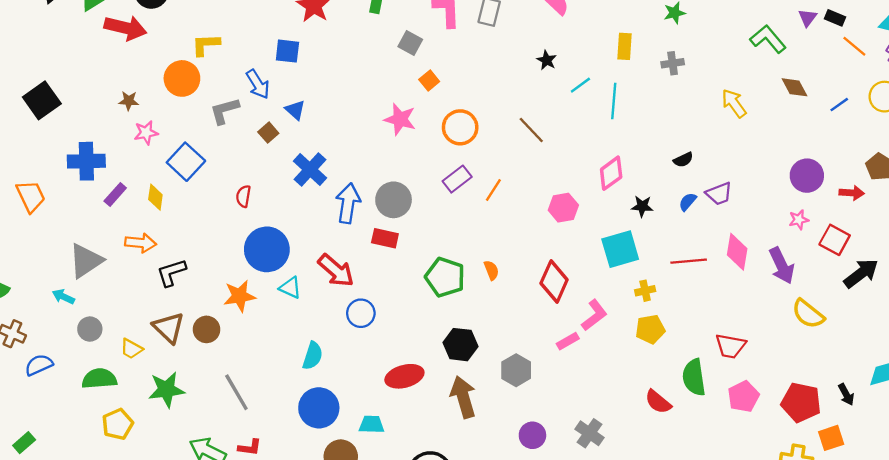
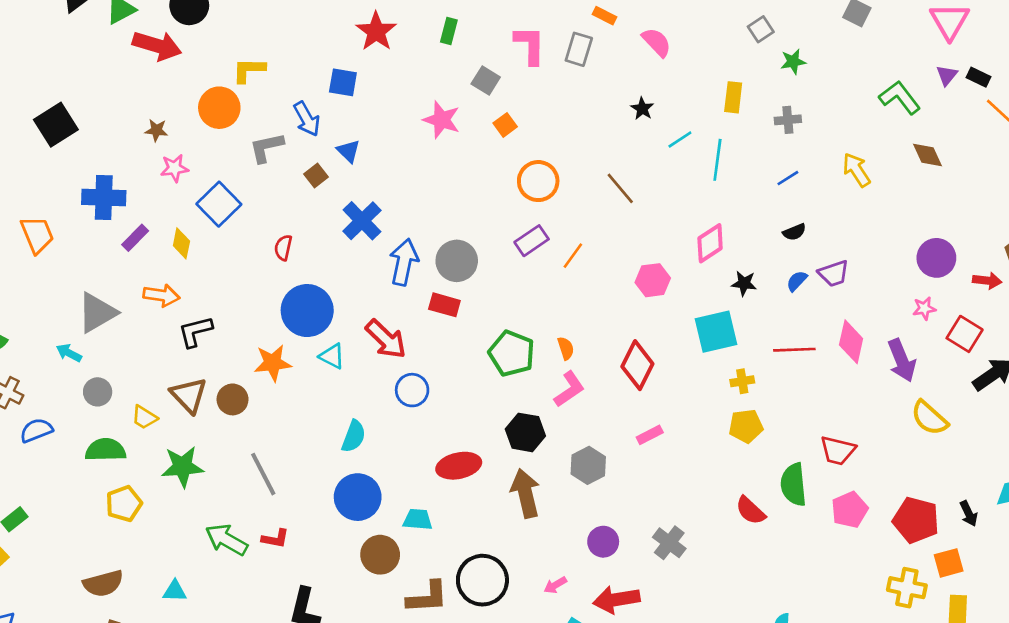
blue line: (839, 105) -> (788, 178), moved
pink star: (400, 119) -> (442, 120), moved
pink L-shape: (594, 315) -> (569, 389), moved

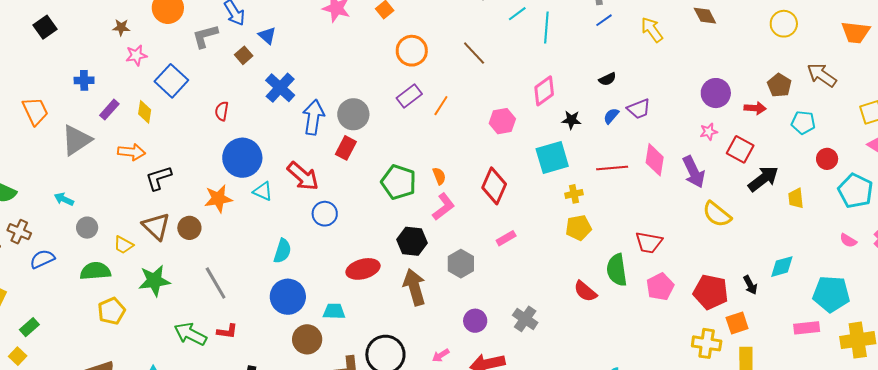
black square: (56, 125) -> (45, 27), size x0.7
blue line: (788, 178) -> (604, 20), moved
blue cross: (104, 198) -> (84, 80), size x0.6
red rectangle: (444, 305) -> (346, 148), turned -75
gray triangle: (97, 313) -> (77, 140), moved

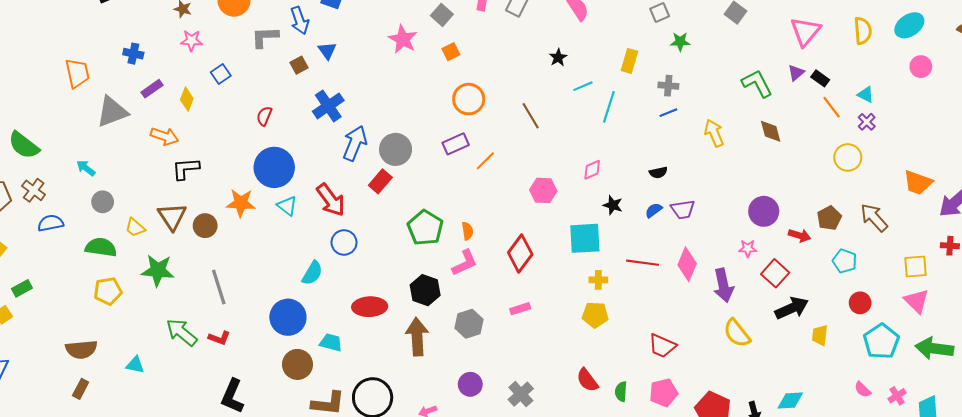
blue square: (171, 81) -> (221, 74), size x0.6
pink diamond: (544, 91) -> (592, 170), size x0.7
cyan semicircle: (282, 251) -> (312, 273), moved
green semicircle: (617, 270) -> (621, 392), moved, size x0.6

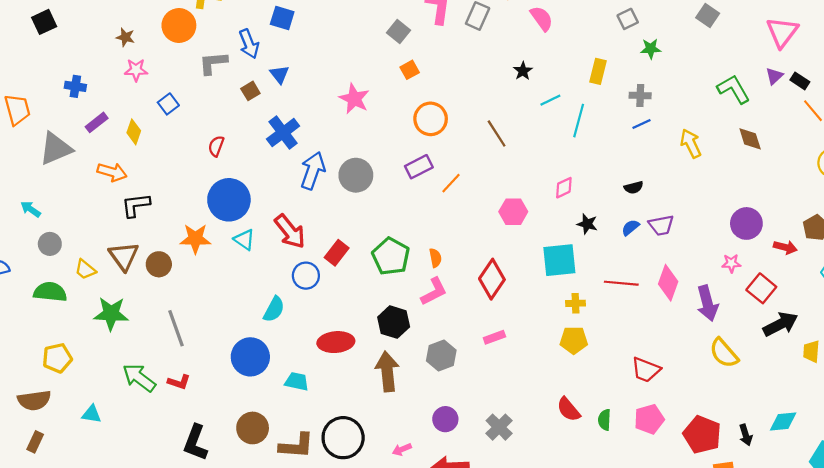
pink star: (403, 39) -> (354, 99), moved
red rectangle: (380, 181) -> (337, 253), moved
yellow pentagon: (108, 291) -> (57, 358), moved
brown circle: (297, 364) -> (253, 428), moved

